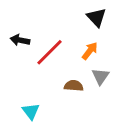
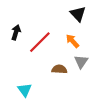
black arrow: (20, 40) -> (16, 32), turned 96
orange arrow: (90, 51) -> (72, 41), turned -80

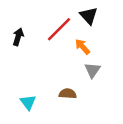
red line: (40, 42) -> (59, 29), moved
brown semicircle: (59, 69) -> (68, 94), moved

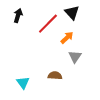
black arrow: (18, 37) -> (18, 16), moved
orange arrow: (82, 47) -> (67, 38), turned 88

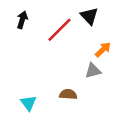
orange arrow: (67, 38) -> (103, 50), moved
gray triangle: (75, 57) -> (93, 71), turned 40

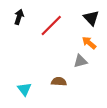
black triangle: (89, 16) -> (91, 18), moved
orange arrow: (103, 50) -> (89, 43), turned -96

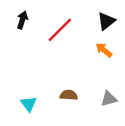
black triangle: (91, 18) -> (106, 21), turned 35
gray triangle: (80, 61) -> (109, 99), moved

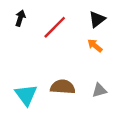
brown semicircle: (69, 95) -> (63, 87), size x1.5
cyan triangle: (29, 104) -> (26, 95), size x1.5

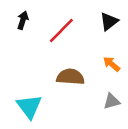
orange arrow: (95, 46) -> (112, 64), moved
brown semicircle: (63, 87) -> (70, 77), moved

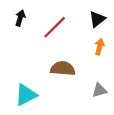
orange arrow: (112, 64) -> (99, 47), moved, turned 63
cyan triangle: (29, 106) -> (26, 95), turned 40

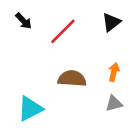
black arrow: (20, 18) -> (24, 21), turned 119
orange arrow: (99, 47) -> (114, 72), moved

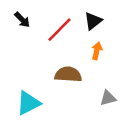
black triangle: (111, 22) -> (93, 21), moved
orange arrow: (114, 72) -> (97, 51), moved

